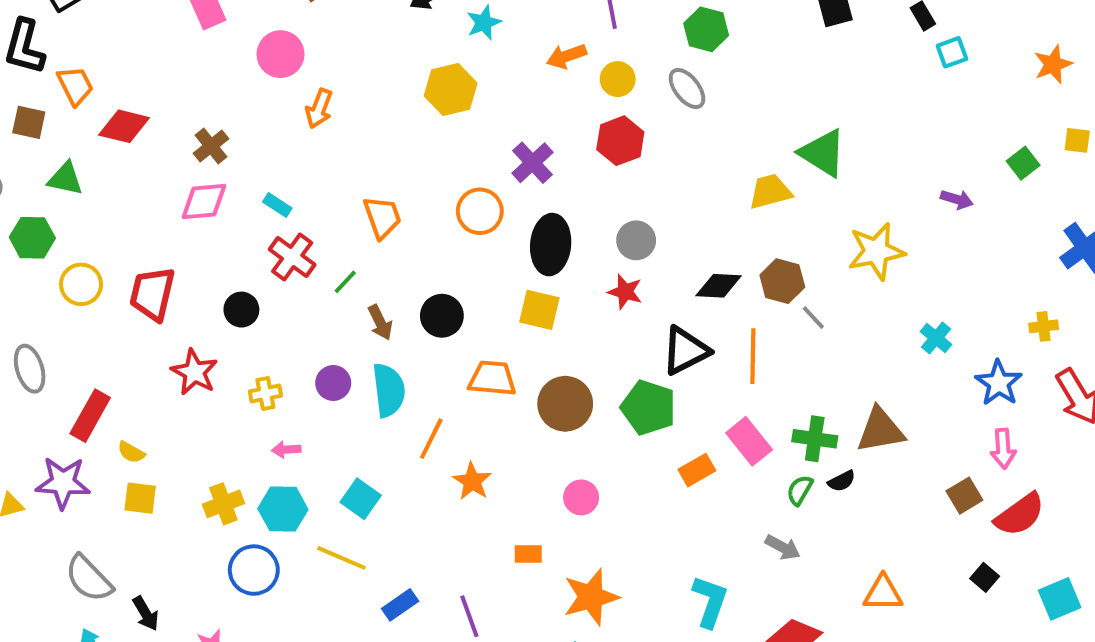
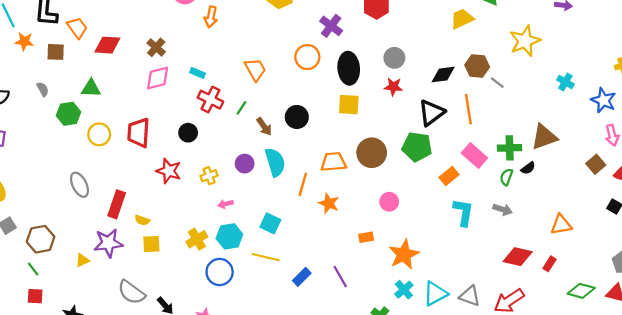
green triangle: (65, 179) -> (91, 88), moved
orange trapezoid: (492, 378) -> (333, 162), moved
cyan L-shape: (710, 601) -> (463, 212), moved

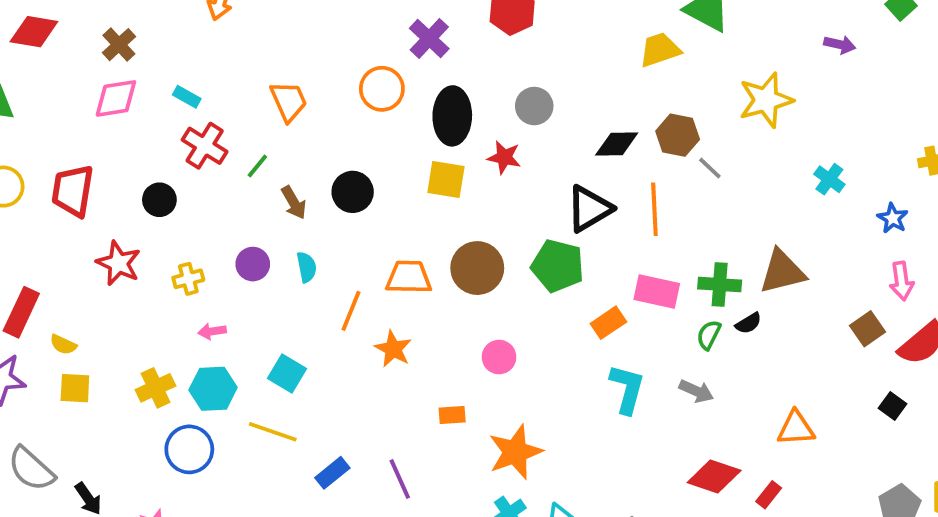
red star: (393, 87) -> (504, 157), moved
blue star: (603, 100) -> (893, 218), size x0.7
pink rectangle: (474, 156) -> (657, 292), turned -35
cyan semicircle: (275, 162) -> (307, 267), size x0.6

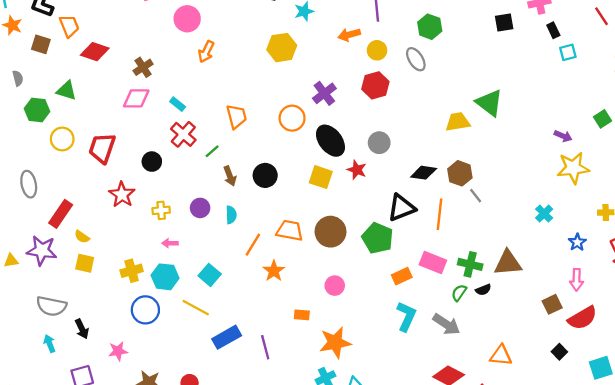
yellow star: (766, 100) -> (573, 168), moved
black ellipse: (452, 116) -> (330, 141), turned -48
gray arrow: (696, 391) -> (446, 324), size x1.4
gray semicircle: (31, 469) -> (51, 306), turned -40
blue rectangle: (332, 473) -> (227, 337), size x1.4

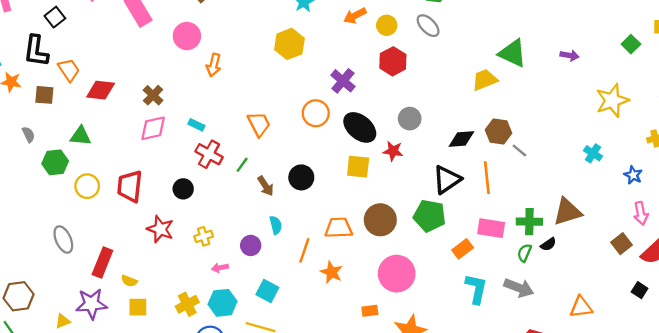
purple arrow: (563, 136) -> (570, 55), moved
purple circle: (200, 208) -> (251, 245), moved
pink circle: (335, 286) -> (397, 274), size x1.8

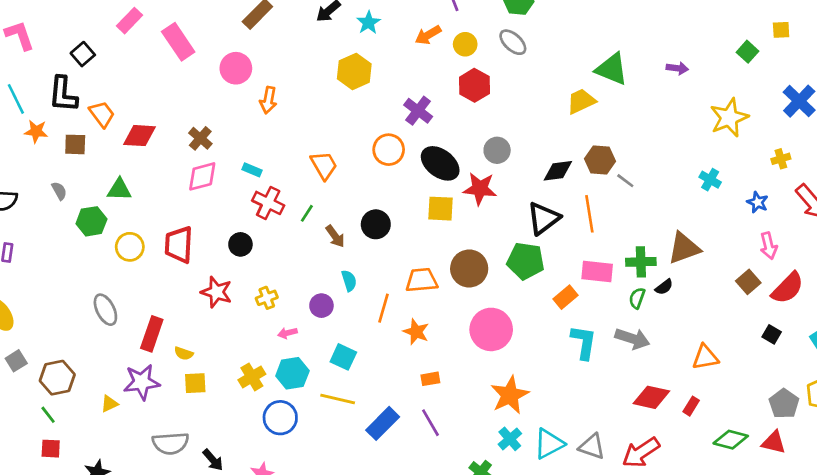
red star: (393, 151) -> (480, 189), size x1.4
orange rectangle: (370, 311) -> (430, 379), moved

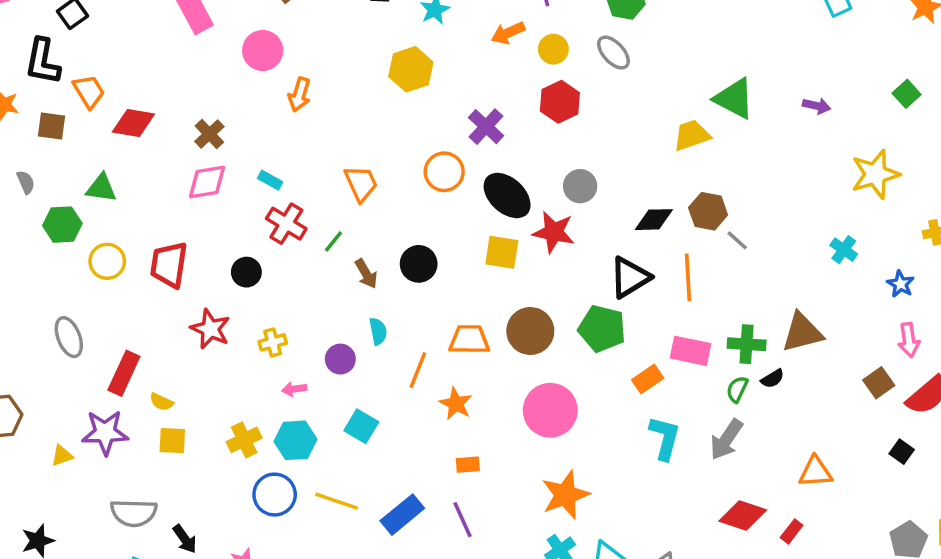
gray arrow: (632, 339) -> (726, 439), turned 100
yellow line: (338, 399) -> (337, 501), moved

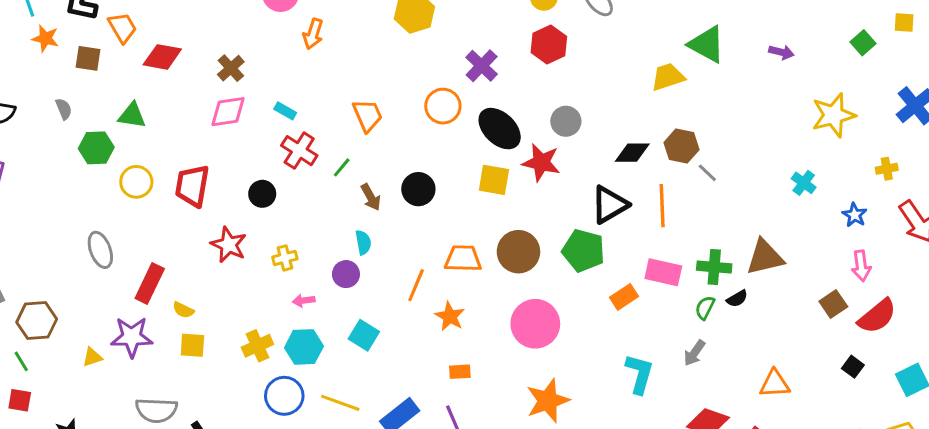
cyan semicircle: (378, 331) -> (363, 242), moved
cyan L-shape: (665, 438) -> (639, 374), moved
gray arrow: (726, 439) -> (694, 353), size x0.7

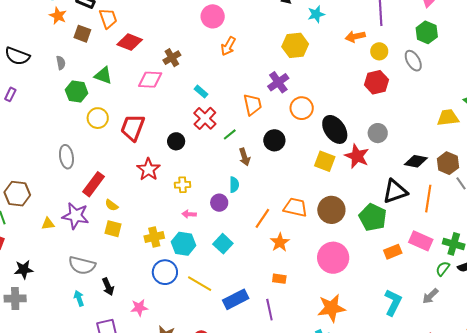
purple cross: (482, 66) -> (278, 82), moved
pink diamond: (228, 112) -> (150, 80), moved
black circle: (418, 189) -> (274, 140), moved

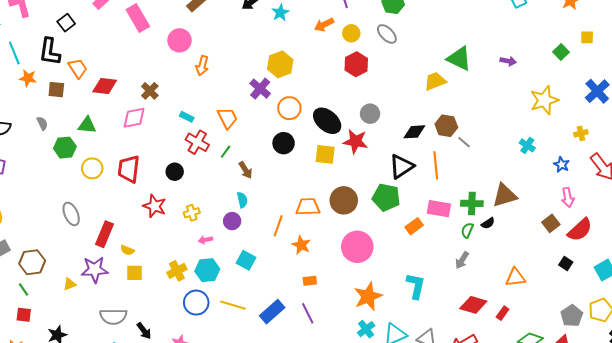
yellow hexagon: (295, 45) -> (280, 64), moved
orange trapezoid: (253, 105) -> (227, 118), moved
black circle: (274, 140) -> (284, 143), moved
cyan L-shape: (393, 302) -> (416, 286), moved

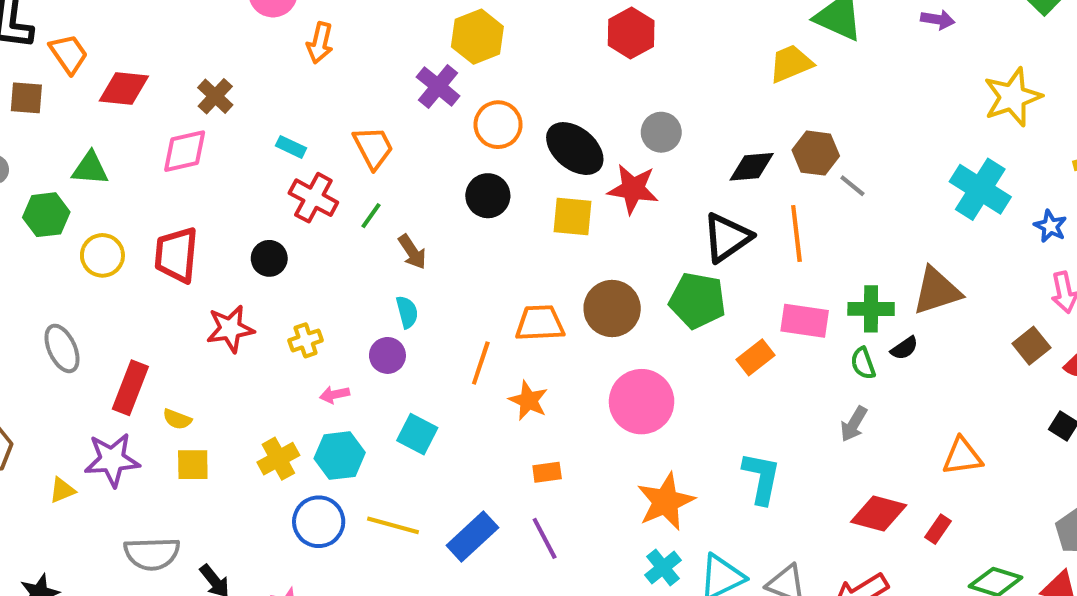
cyan cross: (527, 145) -> (980, 189), size x1.8
red star: (155, 206) -> (230, 329), turned -30
green semicircle: (467, 230) -> (863, 363), turned -42

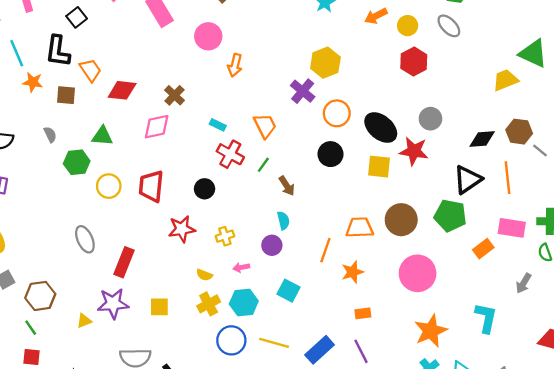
orange star: (528, 401) -> (353, 272), turned 30
yellow semicircle: (177, 419) -> (204, 275), moved
gray arrow: (854, 424) -> (524, 283), moved

